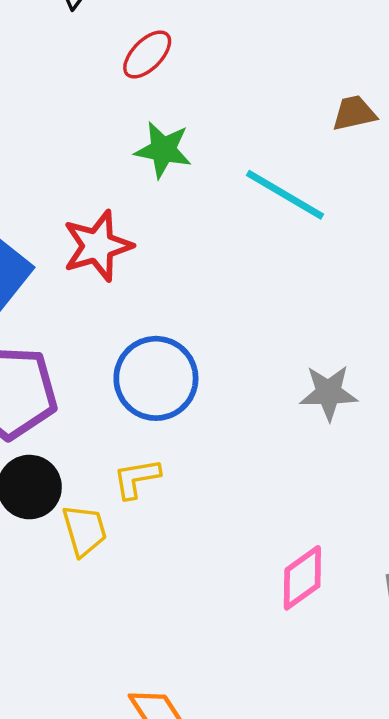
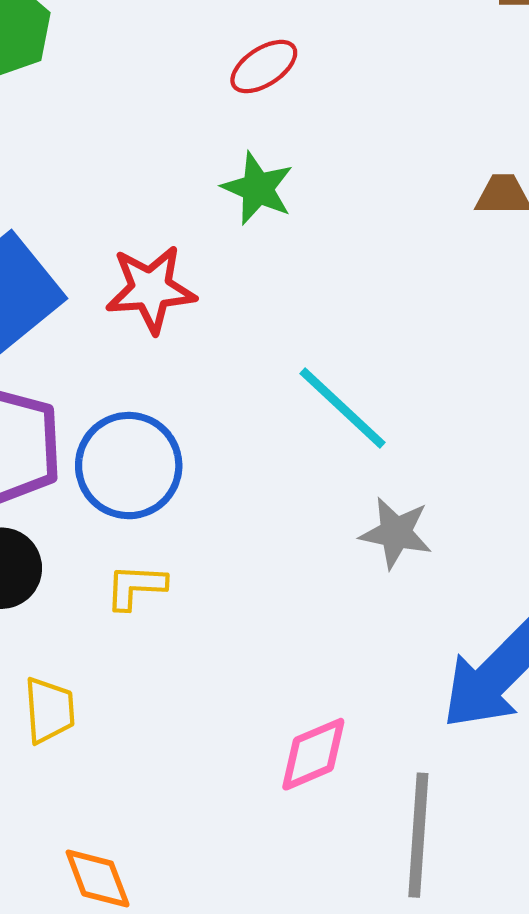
cyan line: (285, 195) -> (343, 408), moved
blue circle: (156, 378) -> (129, 466), moved
yellow trapezoid: (85, 530) -> (49, 710), moved

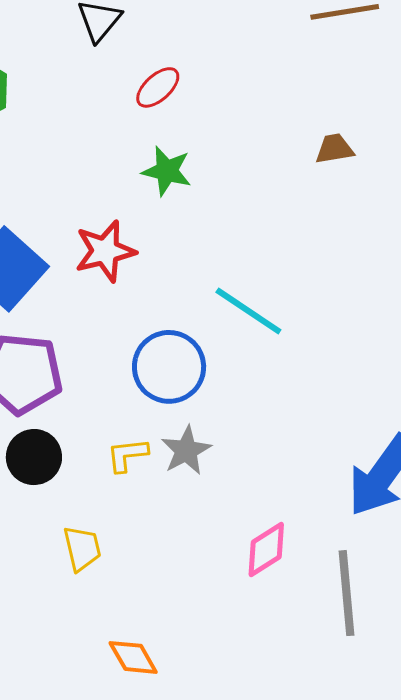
blue circle: (129, 466) -> (169, 367), moved
gray star: (396, 533) -> (186, 451), moved, turned -30

